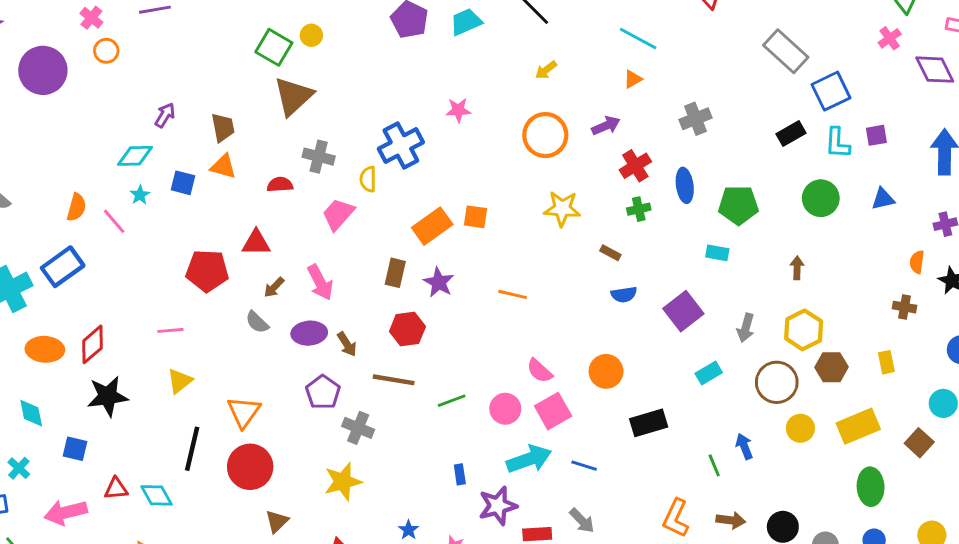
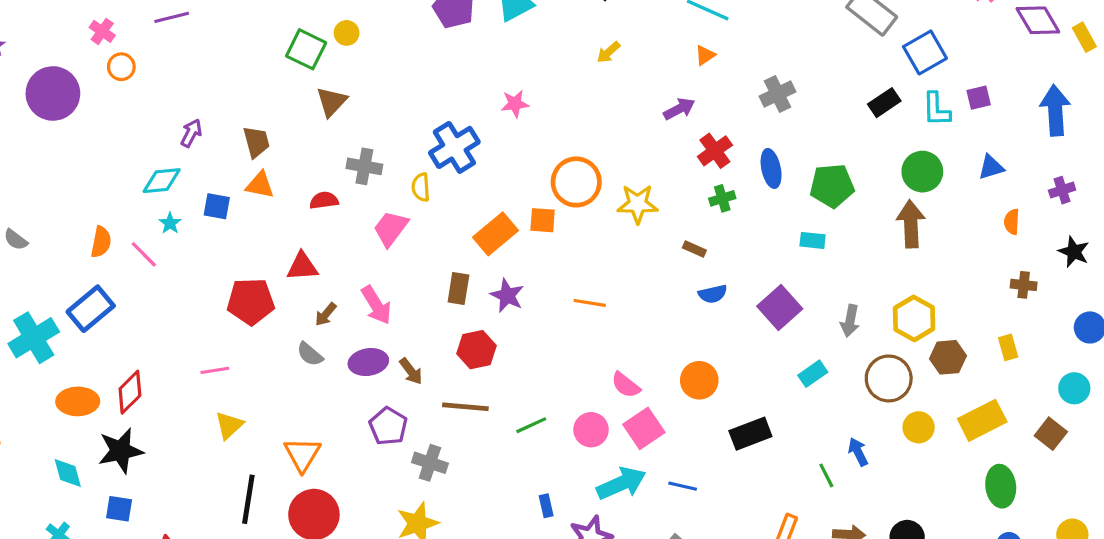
brown triangle: (293, 96) -> (332, 102), size x0.7
orange circle: (545, 135) -> (576, 182), moved
orange semicircle: (917, 262) -> (1012, 222), moved
brown arrow: (797, 268) -> (911, 224), moved, size x1.8
black star: (108, 396) -> (120, 451), moved

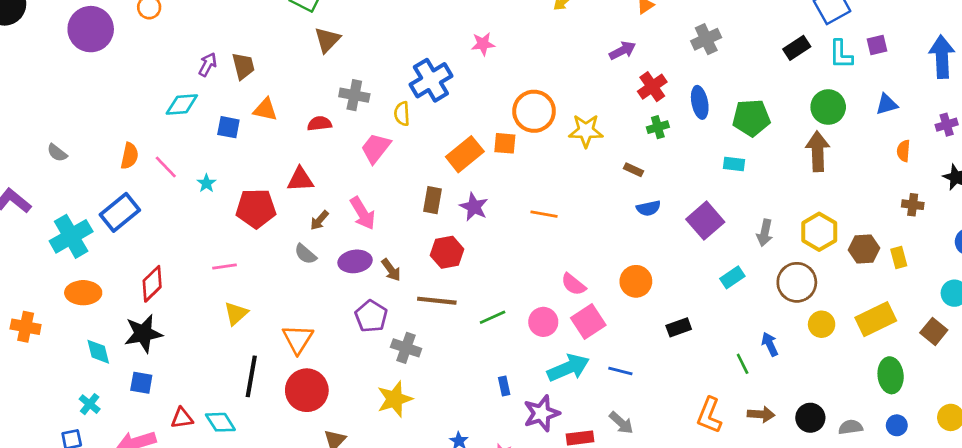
brown trapezoid: (256, 142) -> (243, 66), moved
cyan star: (170, 223) -> (206, 183), moved
brown hexagon: (948, 357) -> (864, 249), moved
orange ellipse: (78, 401) -> (83, 293), moved
black rectangle: (750, 434) -> (679, 327), size x0.7

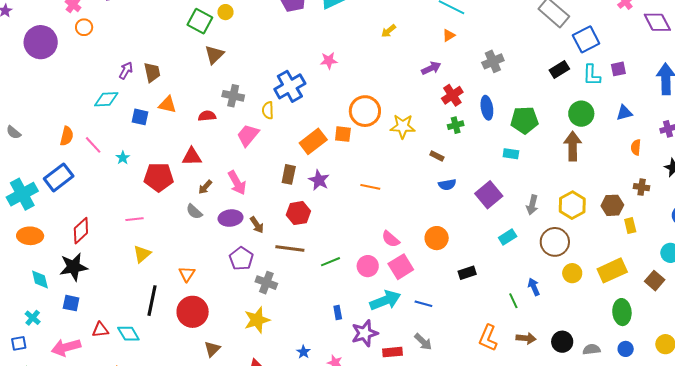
brown hexagon: (864, 249) -> (612, 205), moved
orange triangle: (298, 339) -> (187, 274), size x0.7

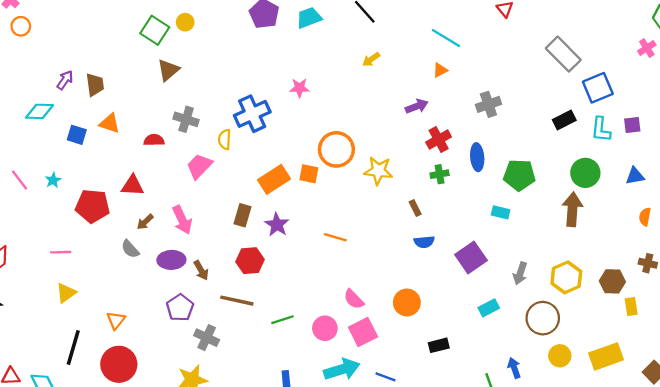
pink line: (93, 145) -> (19, 180), moved
brown rectangle: (437, 156) -> (415, 208), turned 32

